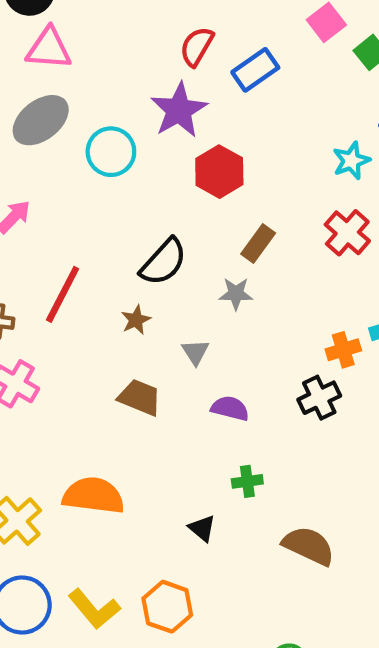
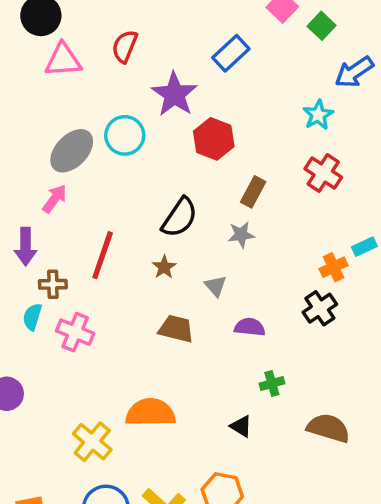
red semicircle: (197, 46) -> (125, 46), moved
gray ellipse: (41, 120) -> (72, 151), moved

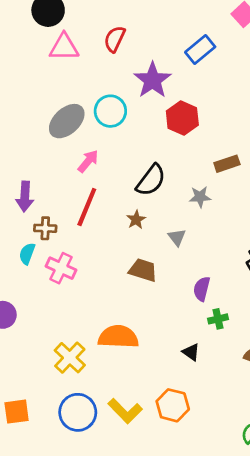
brown rectangle: (253, 192) -> (227, 164), moved, turned 40
pink arrow: (55, 199) -> (88, 161), moved
purple semicircle: (250, 327) -> (202, 289), moved, turned -85

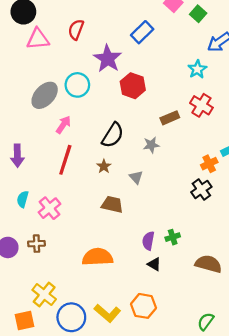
brown cross: (45, 228) -> (37, 244), moved
pink cross: (61, 268) -> (49, 208), turned 30
purple semicircle: (202, 289) -> (148, 241), moved
yellow cross: (70, 358) -> (44, 295), moved

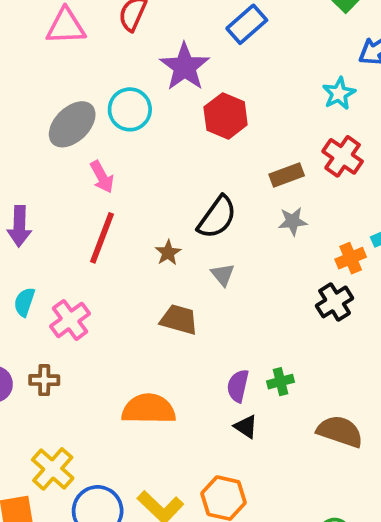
pink arrow: (63, 125) -> (102, 177), turned 114
black semicircle: (113, 135) -> (217, 217), moved
gray star: (151, 145) -> (293, 221), moved

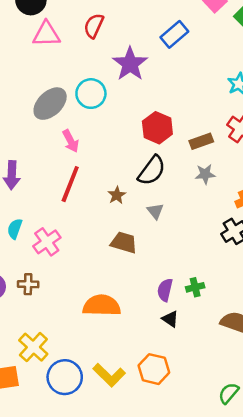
red hexagon: (226, 116) -> (157, 128), moved

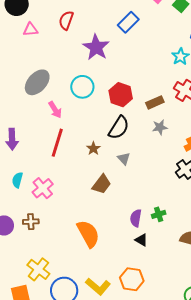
pink triangle: (46, 34) -> (30, 30), size x0.7
cyan circle: (91, 94) -> (82, 87), moved
brown trapezoid: (124, 242) -> (102, 184), turned 115
orange semicircle: (102, 306) -> (88, 234), turned 64

